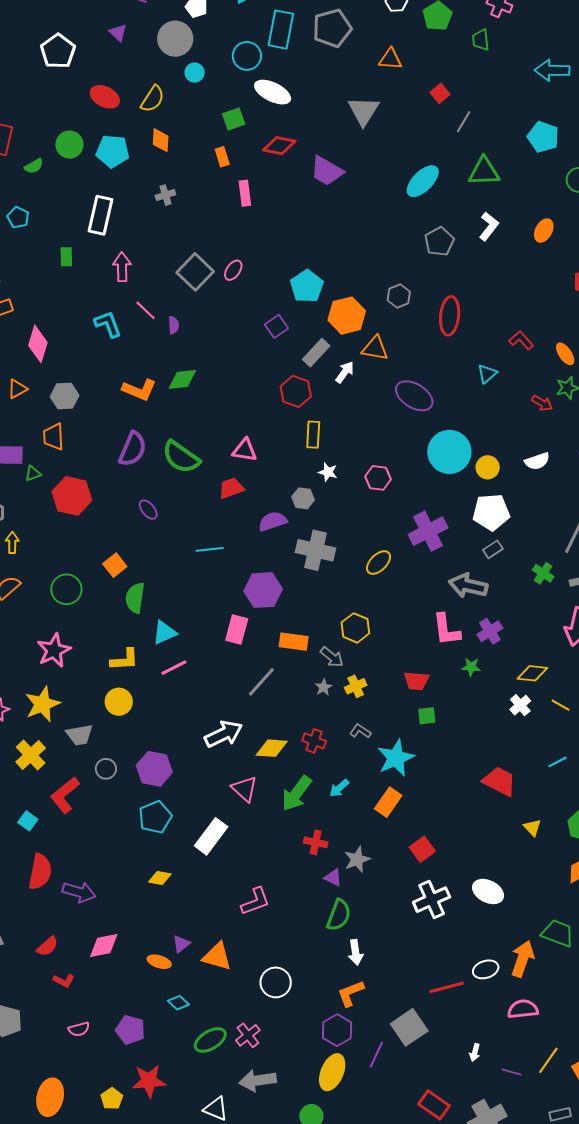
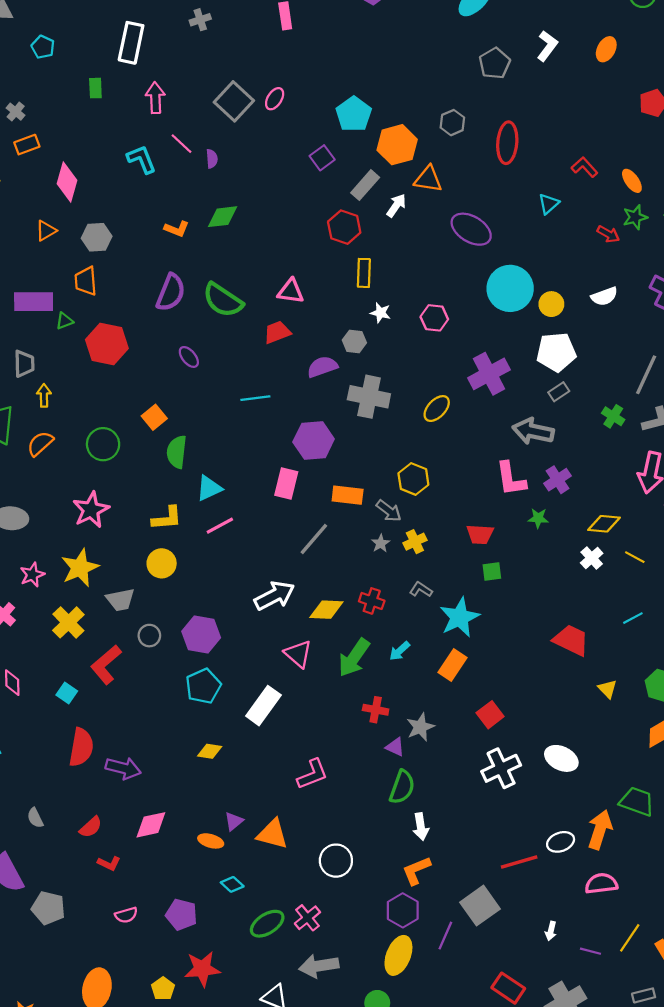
orange L-shape: (139, 390) -> (177, 229), size x0.7

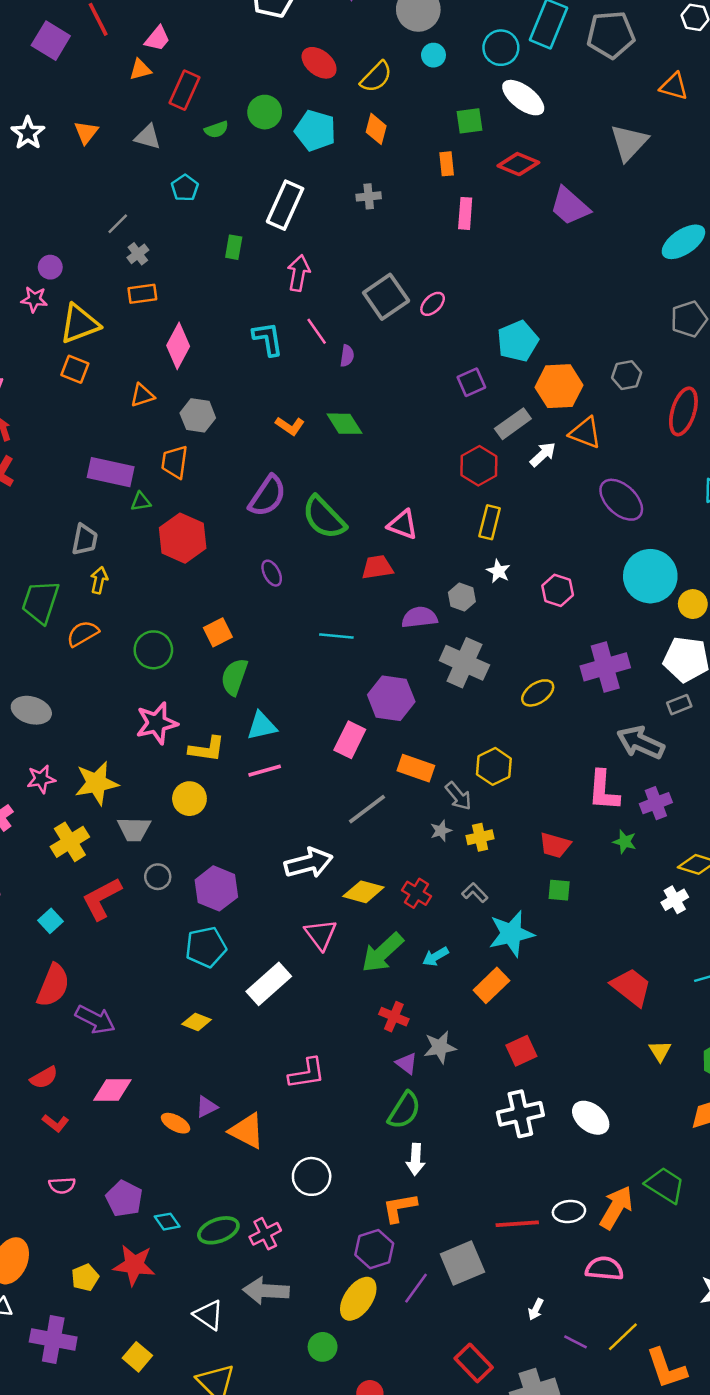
green diamond: (222, 217) -> (345, 424), turned 52
pink star: (91, 510) -> (157, 723), moved
cyan diamond: (232, 884) -> (167, 1222), moved

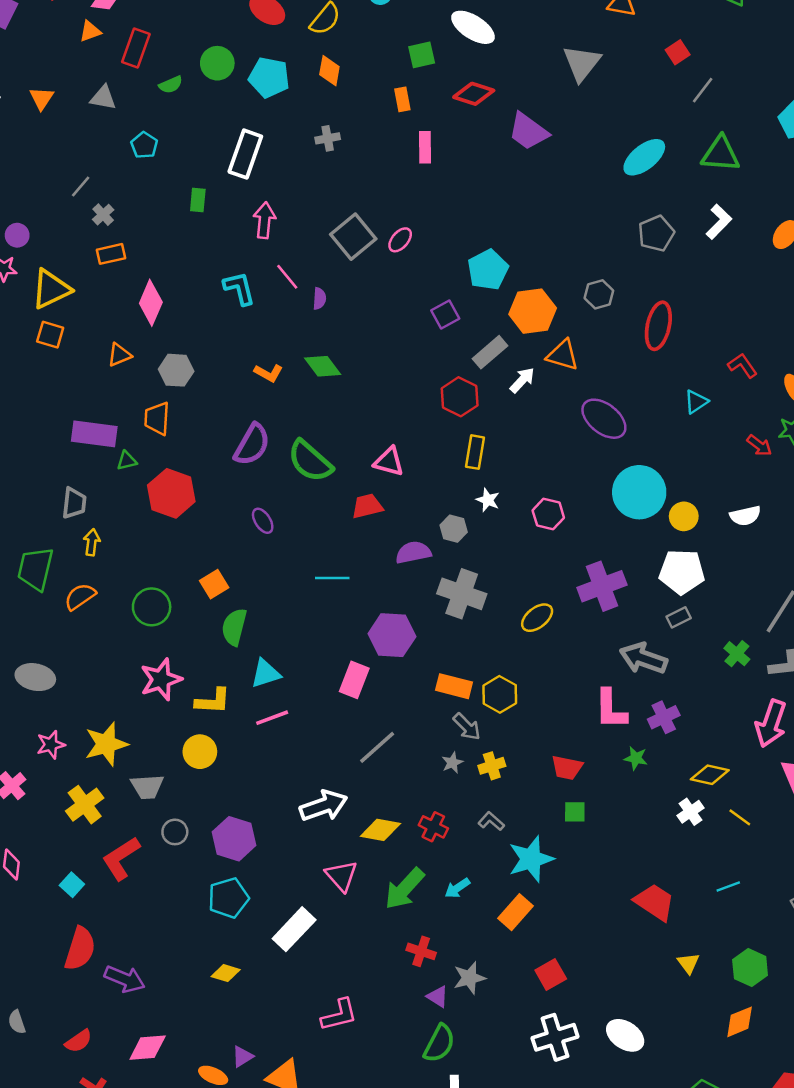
orange rectangle: (416, 768) -> (454, 686), moved

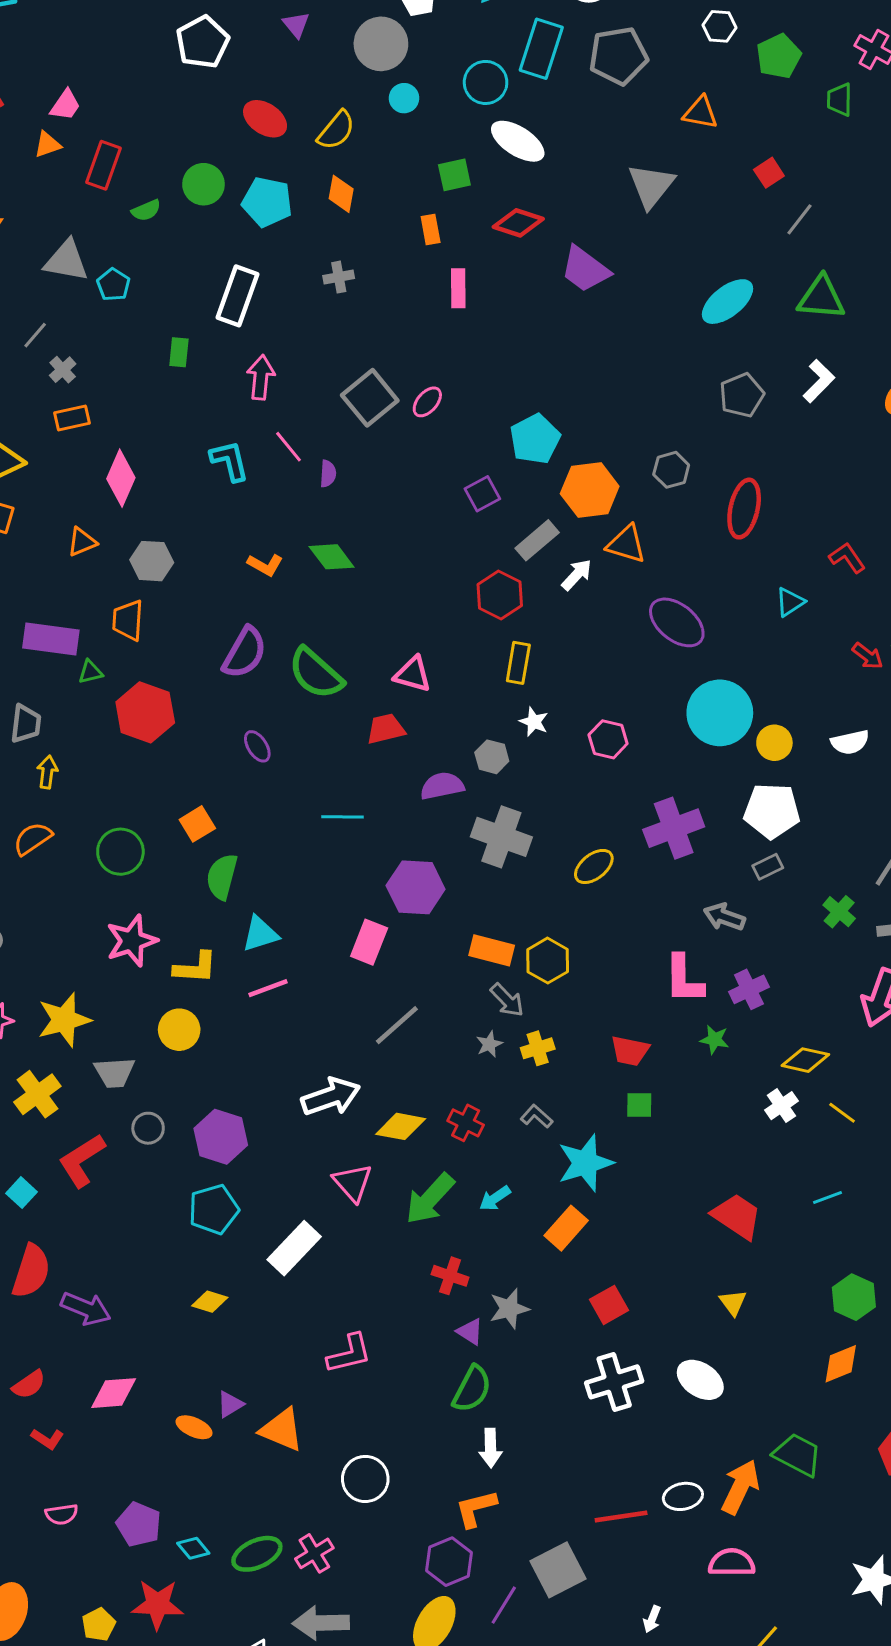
gray triangle: (103, 98) -> (66, 261), moved, size x1.4
gray arrow: (643, 658) -> (724, 917), size x0.7
yellow triangle: (688, 963) -> (733, 1303), moved

